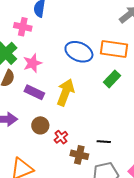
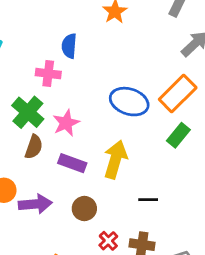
orange rectangle: (114, 49) -> (178, 94), turned -48
red cross: (61, 137) -> (108, 241), moved
black line: (104, 142) -> (148, 200), moved

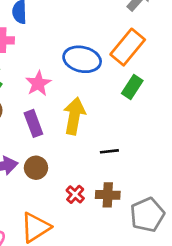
pink star: (66, 123) -> (38, 83), moved
purple rectangle: (72, 163) -> (33, 123), turned 55
brown circle: (84, 209) -> (36, 168), moved

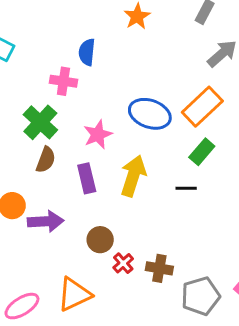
black line: (109, 151) -> (186, 188), moved
brown circle: (36, 168) -> (100, 240), moved

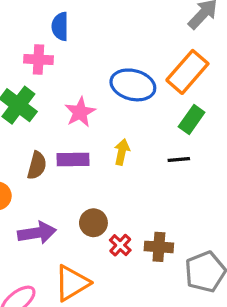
brown semicircle: (46, 160) -> (37, 165), moved
yellow arrow: (133, 176) -> (122, 152), size x0.6
purple rectangle: (87, 178) -> (73, 159), turned -72
purple arrow: (46, 221) -> (37, 233), moved

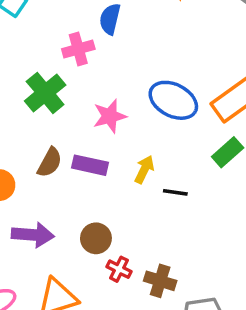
pink cross: (38, 59) -> (78, 49), turned -32
black line: (179, 160) -> (175, 192), moved
red cross: (120, 245) -> (119, 269), turned -30

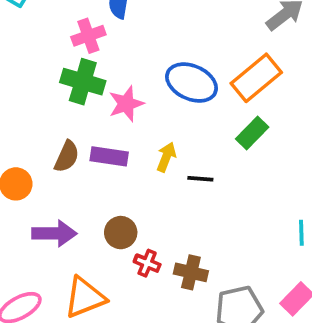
green cross: (45, 93) -> (83, 82), moved, turned -30

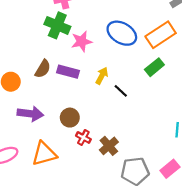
black line: (200, 179) -> (121, 91), turned 32
brown cross: (191, 272) -> (109, 146), turned 30

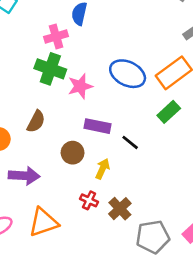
purple rectangle: (68, 72) -> (97, 126), moved
yellow arrow: (102, 76) -> (103, 169), moved
brown circle: (70, 118) -> (73, 153), moved

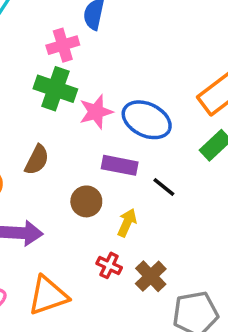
blue ellipse: (128, 74) -> (147, 120), moved

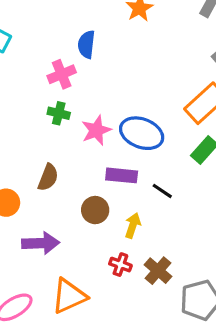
green cross: (55, 89) -> (59, 113), size x0.6

